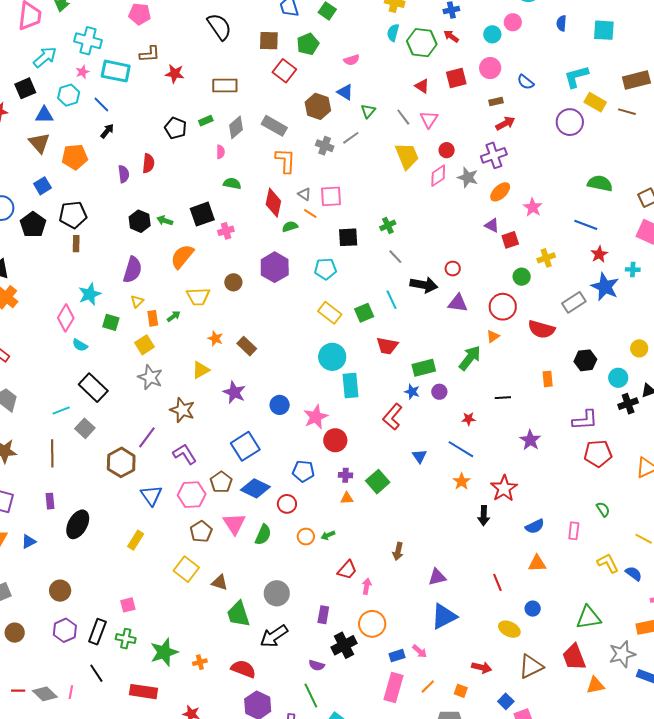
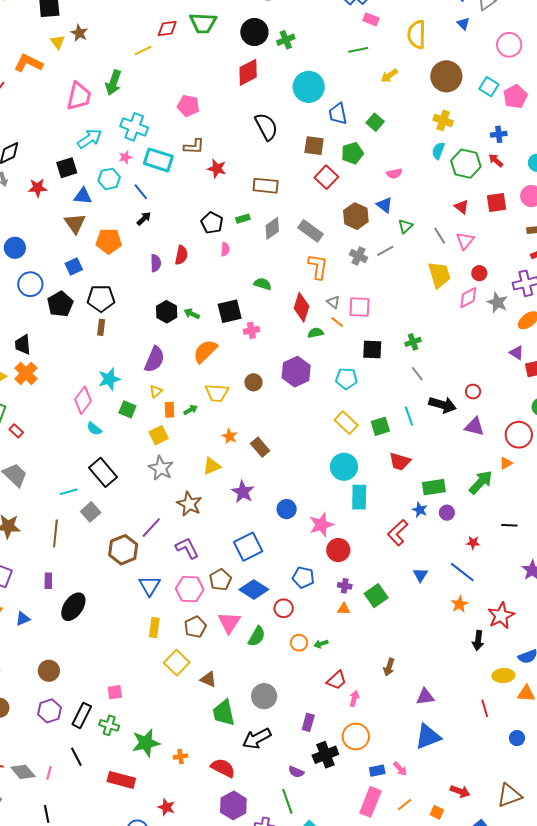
pink semicircle: (220, 152) -> (225, 249), moved
yellow rectangle: (136, 540) -> (154, 627), moved, turned -30
yellow ellipse: (509, 629) -> (503, 676), moved, turned -35

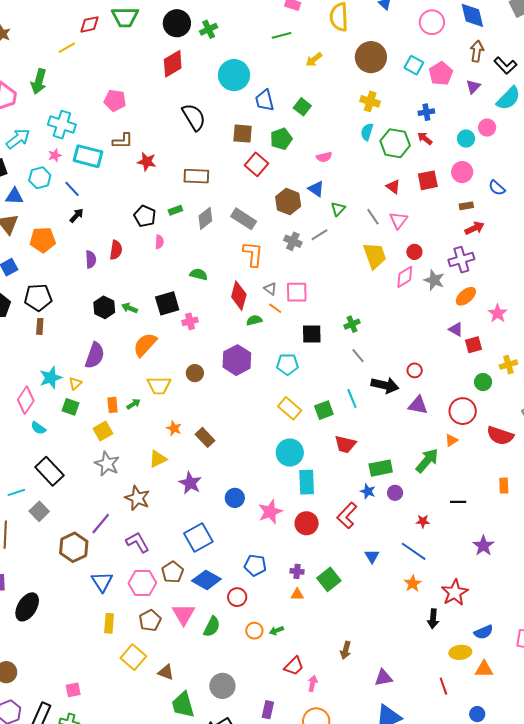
yellow triangle: (156, 391) -> (75, 383), moved
red circle: (338, 550) -> (307, 523), moved

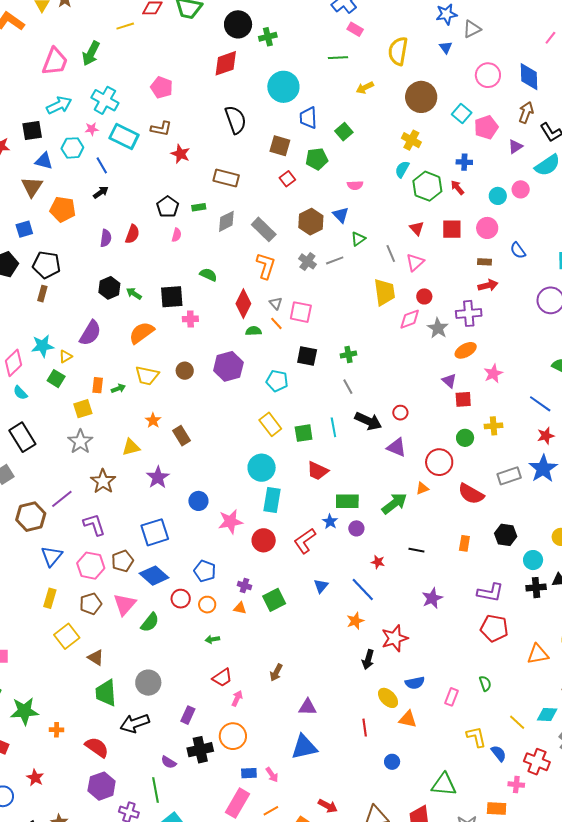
red square: (257, 164) -> (287, 179), size x0.7
orange circle: (254, 631) -> (207, 605), moved
yellow ellipse: (460, 652) -> (388, 698), turned 40

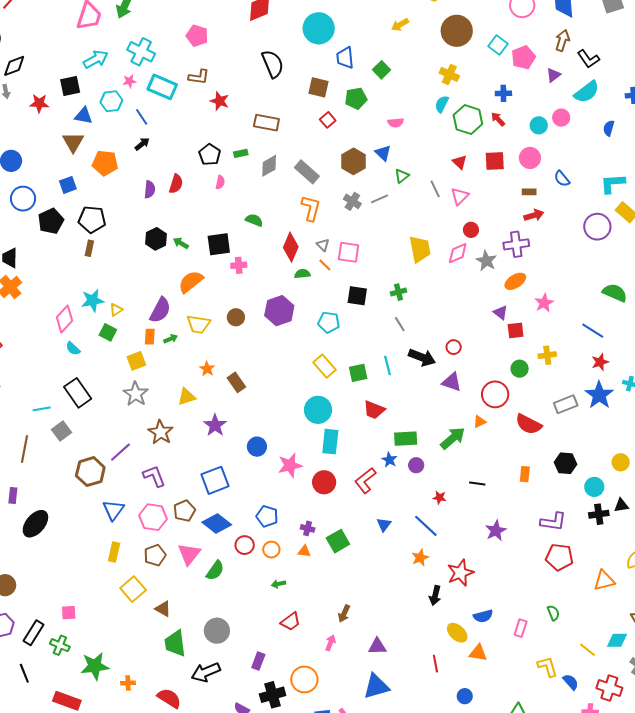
yellow trapezoid: (385, 292) -> (420, 249), moved
purple semicircle: (90, 333) -> (160, 310), moved
pink arrow: (237, 698) -> (330, 643), moved

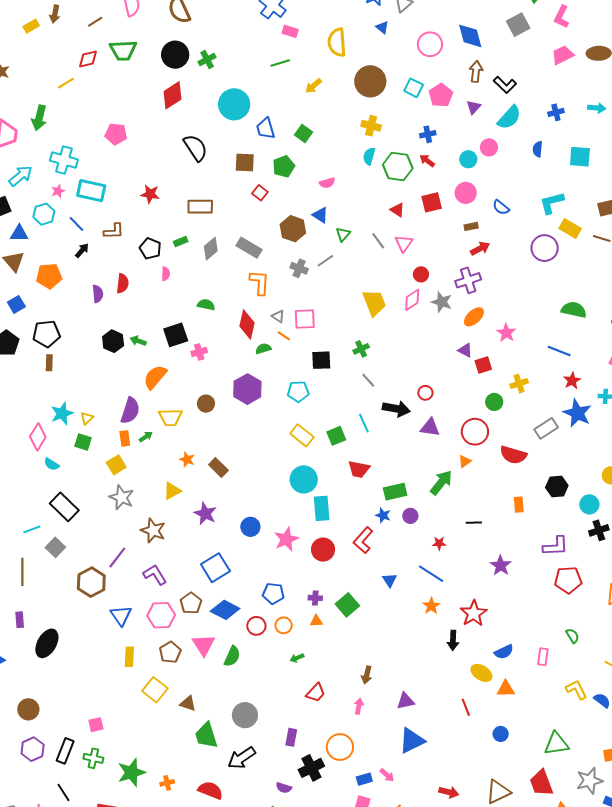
brown L-shape: (199, 77) -> (114, 231), moved

